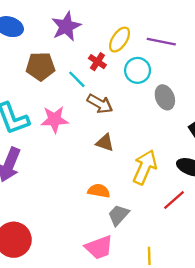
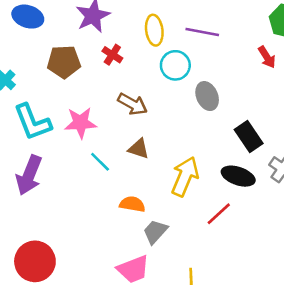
yellow ellipse: (120, 40) -> (154, 30), turned -40
red cross: (97, 62) -> (112, 55), moved
cyan line: (77, 79) -> (100, 162), moved

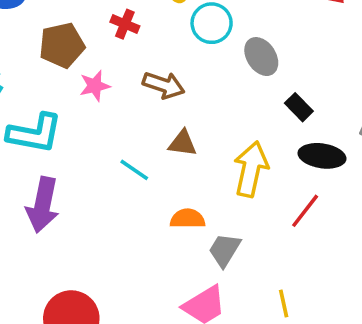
cyan L-shape: (33, 122) -> (35, 133), turned -48
pink star: (81, 123) -> (95, 86), moved, size x0.7
black rectangle: (249, 136) -> (299, 107), moved, size x0.7

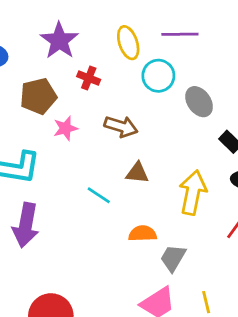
yellow line: (284, 303) -> (206, 302), moved

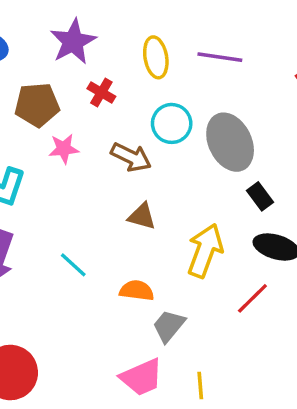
cyan circle: (158, 76) -> (172, 123), moved
gray ellipse: (199, 102) -> (230, 142), size x1.5
cyan line: (99, 195) -> (73, 265), moved

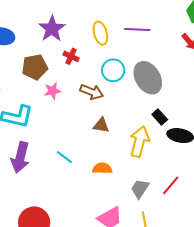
black rectangle: (260, 196) -> (160, 117), moved
red line: (252, 298) -> (171, 185), moved
gray trapezoid: (169, 326) -> (140, 189), moved

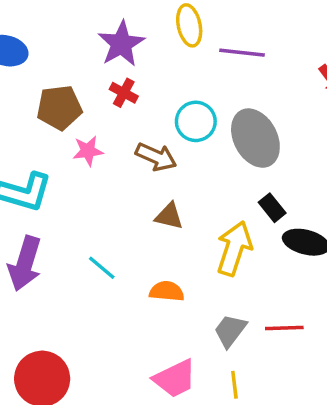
purple star: (52, 29) -> (121, 44), moved
yellow ellipse: (100, 33) -> (189, 25), moved
red line: (171, 185) -> (284, 328), turned 45

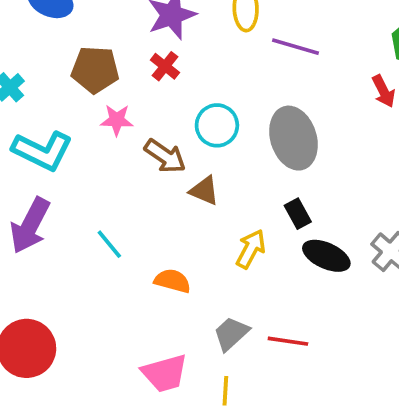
cyan circle: (196, 121) -> (217, 125), moved
brown arrow: (156, 157) -> (165, 156), moved
brown triangle: (169, 216) -> (204, 191), moved
yellow arrow: (234, 248) -> (251, 249), size x0.7

